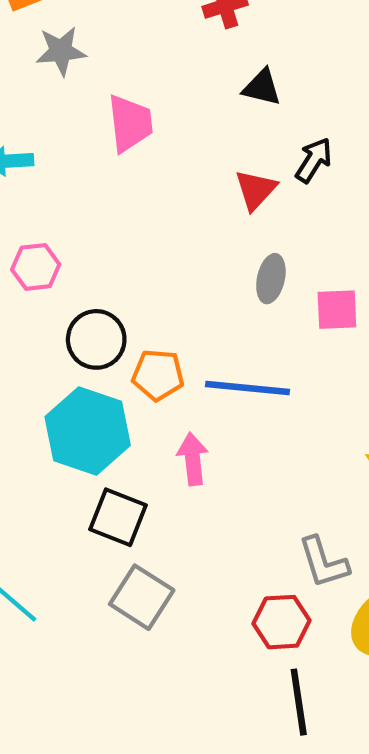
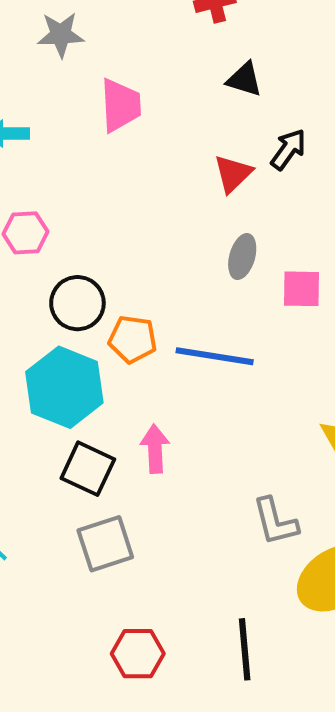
pink arrow: (193, 459) -> (155, 449), moved
gray square: (142, 597) -> (105, 544), turned 36
red hexagon: (281, 622) -> (138, 654), moved

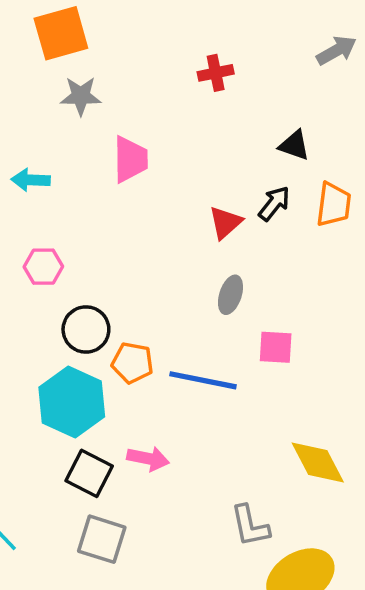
black triangle: (244, 79) -> (294, 145), moved
pink square: (302, 289) -> (276, 347), moved
pink arrow: (155, 449) -> (148, 459), turned 102
gray square: (105, 544) -> (102, 539), turned 33

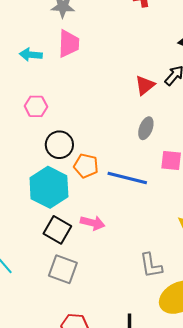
pink trapezoid: (130, 159) -> (69, 44), moved

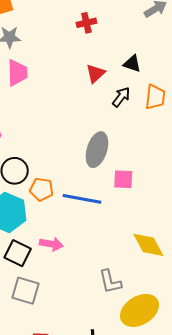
red triangle: (145, 85) -> (95, 73), moved
gray ellipse: (146, 128) -> (97, 150), size x1.6

